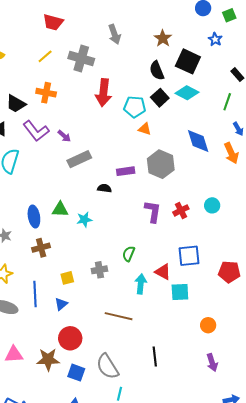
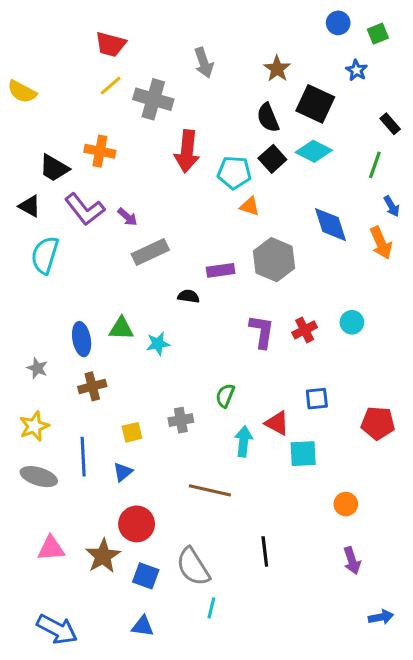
yellow line: (45, 56) -> (111, 86), moved
blue square: (189, 256) -> (317, 399), size x0.7
brown star: (48, 359) -> (103, 556), turned -30

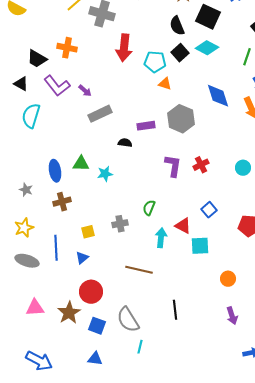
cyan circle: (352, 322) -> (243, 168), moved
blue square: (317, 399) -> (209, 210), turned -35

